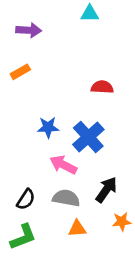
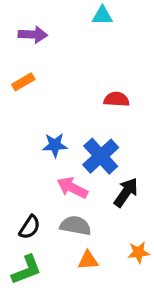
black arrow: (106, 190) -> (126, 192), moved

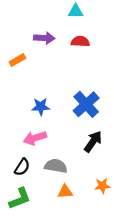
purple arrow: (33, 35) -> (44, 38), moved
red semicircle: (116, 99) -> (80, 41), moved
blue cross: (101, 156) -> (86, 104), moved
pink arrow: (72, 188) -> (35, 138), moved, turned -45

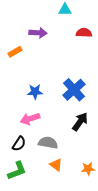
red semicircle: (80, 41) -> (84, 33), moved
orange star: (102, 186) -> (88, 169), moved
orange triangle: (65, 192) -> (56, 165), turned 40

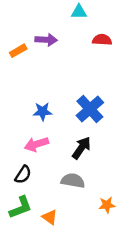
orange rectangle: (15, 52) -> (18, 51), moved
black arrow: (80, 122) -> (81, 148), moved
gray semicircle: (48, 143) -> (73, 181), moved
orange triangle: (56, 165) -> (50, 217), moved

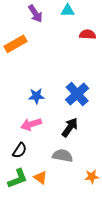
purple arrow: (46, 40) -> (35, 14), moved, turned 54
orange rectangle: (18, 51) -> (15, 44), size x1.5
orange triangle: (50, 217) -> (41, 178), moved

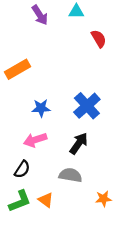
red semicircle: (88, 34) -> (99, 39), turned 56
orange rectangle: (15, 44) -> (17, 69), moved

